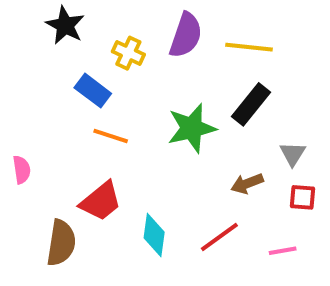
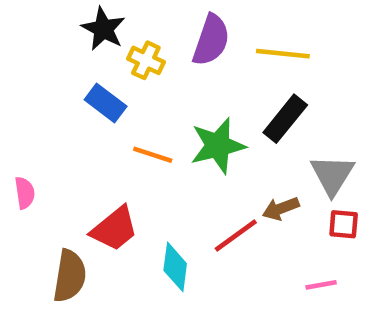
black star: (65, 25) -> (103, 29), moved
orange line: (111, 136) -> (153, 155), moved
gray triangle: (293, 154) -> (332, 175), size x1.5
red line: (219, 237) -> (236, 235), moved

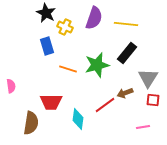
blue rectangle: (106, 103) -> (47, 46), turned 36
red trapezoid: (115, 229) -> (51, 102), turned 40

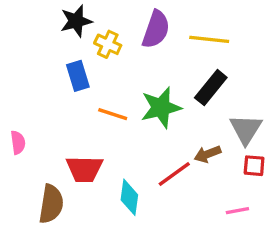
black star: (46, 13) -> (76, 21), turned 30

